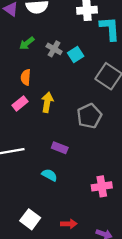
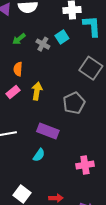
cyan square: (76, 55) -> (62, 37), moved
purple rectangle: (60, 148) -> (48, 131), size x1.5
cyan semicircle: (50, 175) -> (39, 155), turned 96

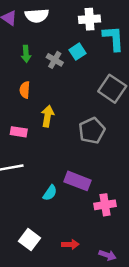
green arrow: (19, 39) -> (26, 54), turned -56
pink rectangle: (13, 92) -> (19, 132), moved, turned 48
purple rectangle: (48, 131) -> (77, 181), moved

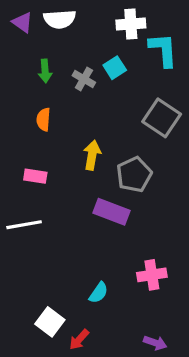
yellow arrow: (48, 116) -> (92, 155), moved
purple rectangle: (77, 181) -> (111, 212), moved
cyan semicircle: (50, 193) -> (98, 293), moved
red arrow: (70, 244) -> (79, 340), moved, turned 133

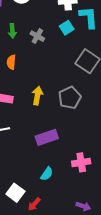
cyan square: (115, 68) -> (67, 28), moved
yellow arrow: (92, 155) -> (37, 96), moved
purple rectangle: (111, 212) -> (47, 137), moved, turned -40

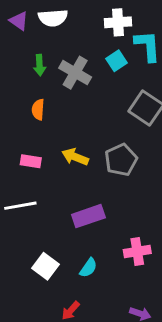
gray cross: (37, 36) -> (75, 73), size x1.5
yellow arrow: (37, 96) -> (75, 157), turned -78
white square: (15, 193) -> (46, 266), moved

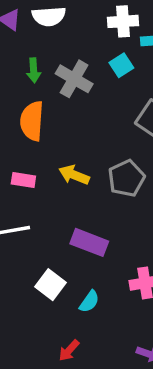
orange semicircle: (38, 110) -> (32, 121), size x1.6
purple rectangle: (88, 216) -> (89, 242), turned 40
white square: (46, 266) -> (50, 285), moved

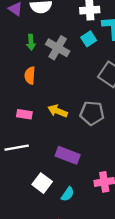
orange semicircle: (32, 121) -> (30, 75), size x0.7
gray pentagon: (126, 178) -> (92, 113), turned 30

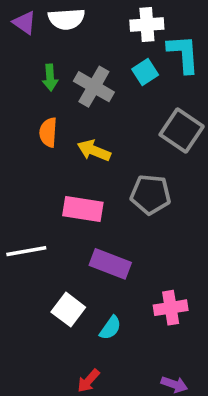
yellow arrow: (58, 111) -> (94, 151), moved
pink rectangle: (24, 114) -> (83, 209), moved, size x1.5

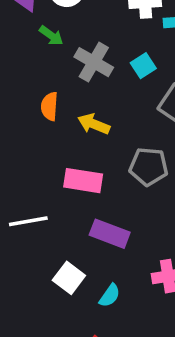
cyan square: (145, 72) -> (143, 66), moved
green arrow: (50, 78) -> (51, 36), moved, turned -50

